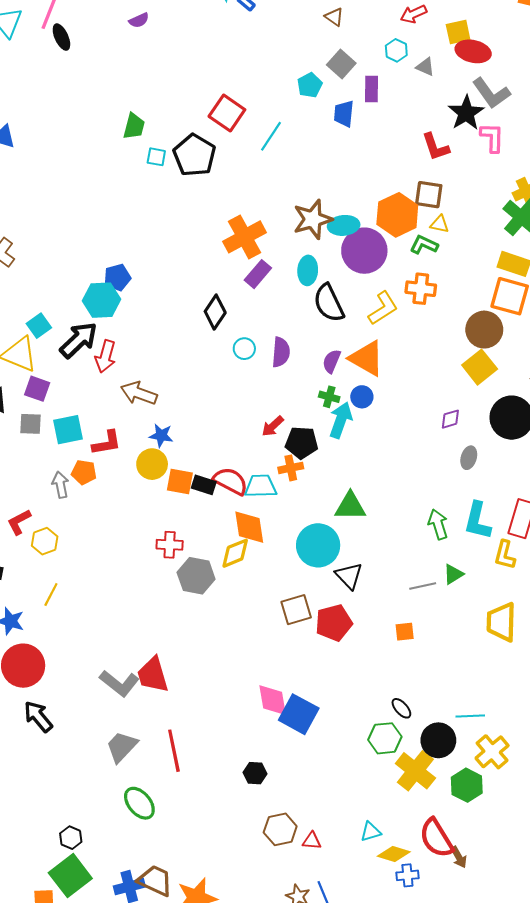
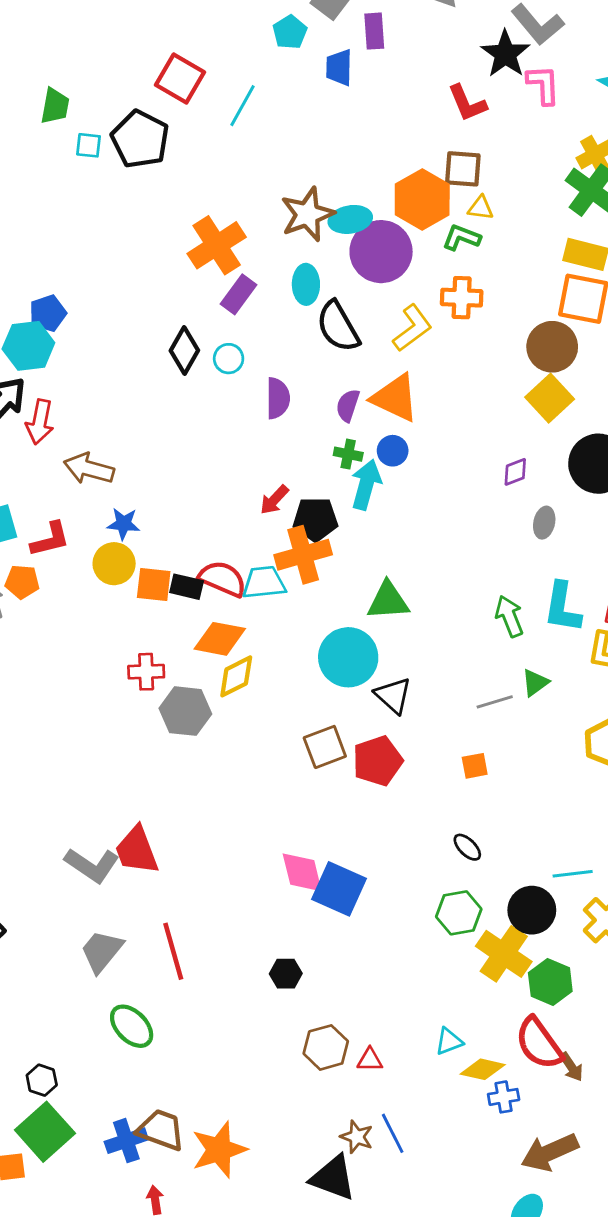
cyan circle: (244, 349) -> (229, 359), moved
orange cross: (291, 468) -> (303, 555), size x1.6
orange diamond: (249, 527) -> (220, 639), moved, turned -66
black ellipse: (401, 708) -> (467, 847), moved
green hexagon: (467, 785) -> (550, 982), moved

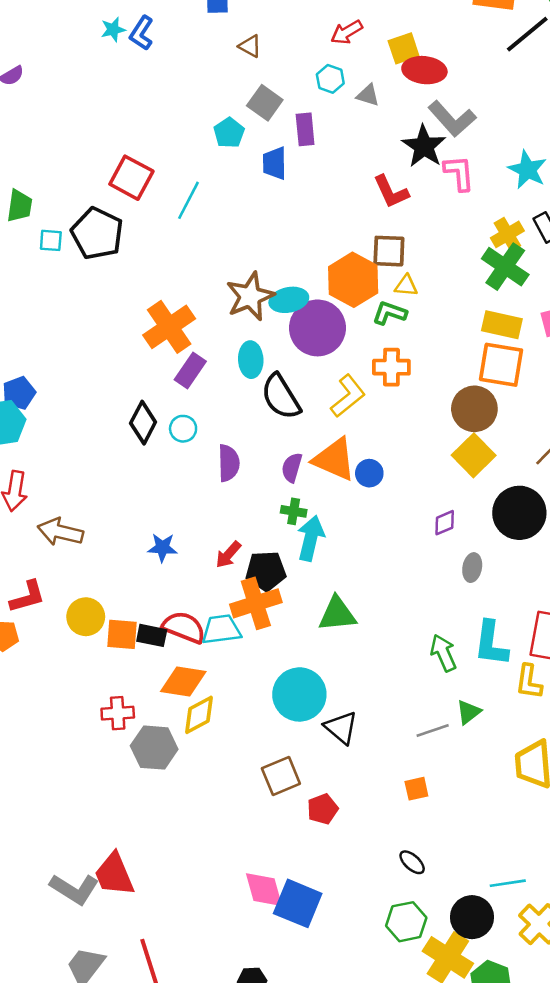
blue circle: (393, 451) -> (369, 473), moved
blue star: (123, 524) -> (162, 548), moved
green triangle: (388, 601) -> (337, 614), moved
red pentagon: (378, 761) -> (323, 809), moved, size x0.7

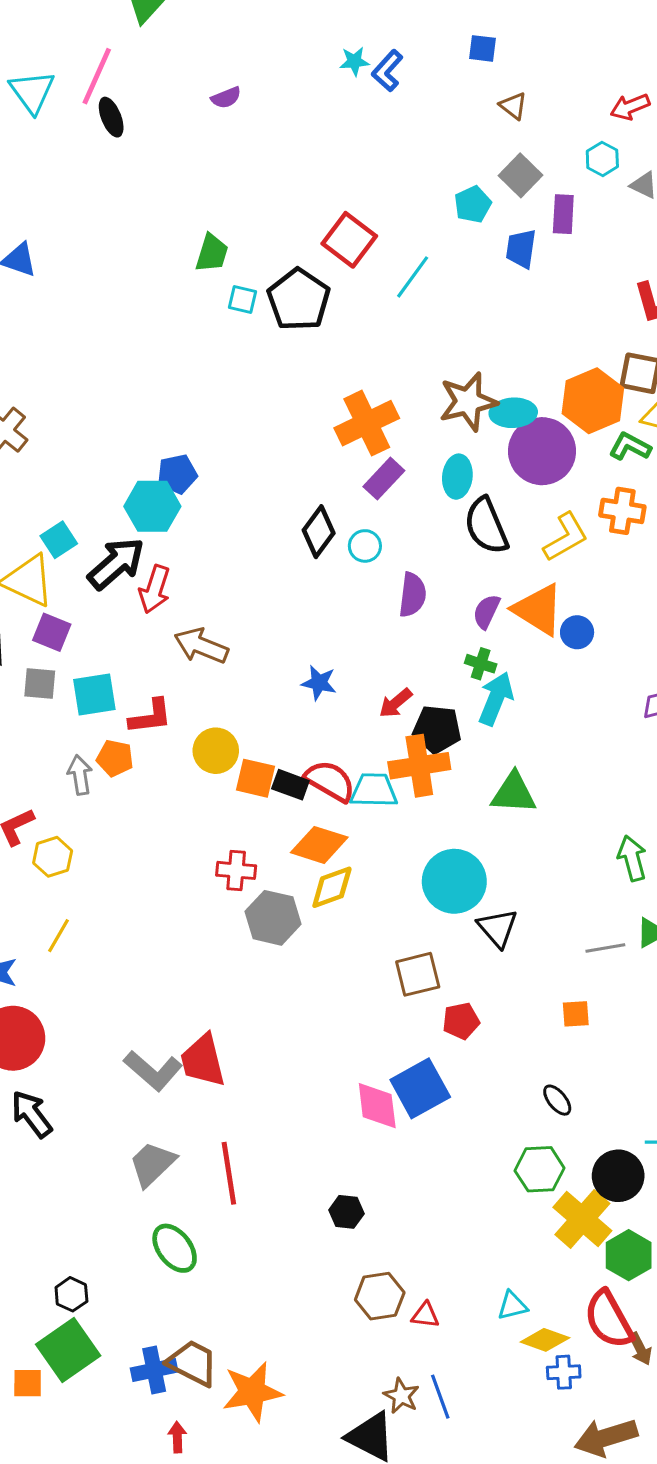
blue square: (298, 903) -> (420, 1088), moved, turned 30

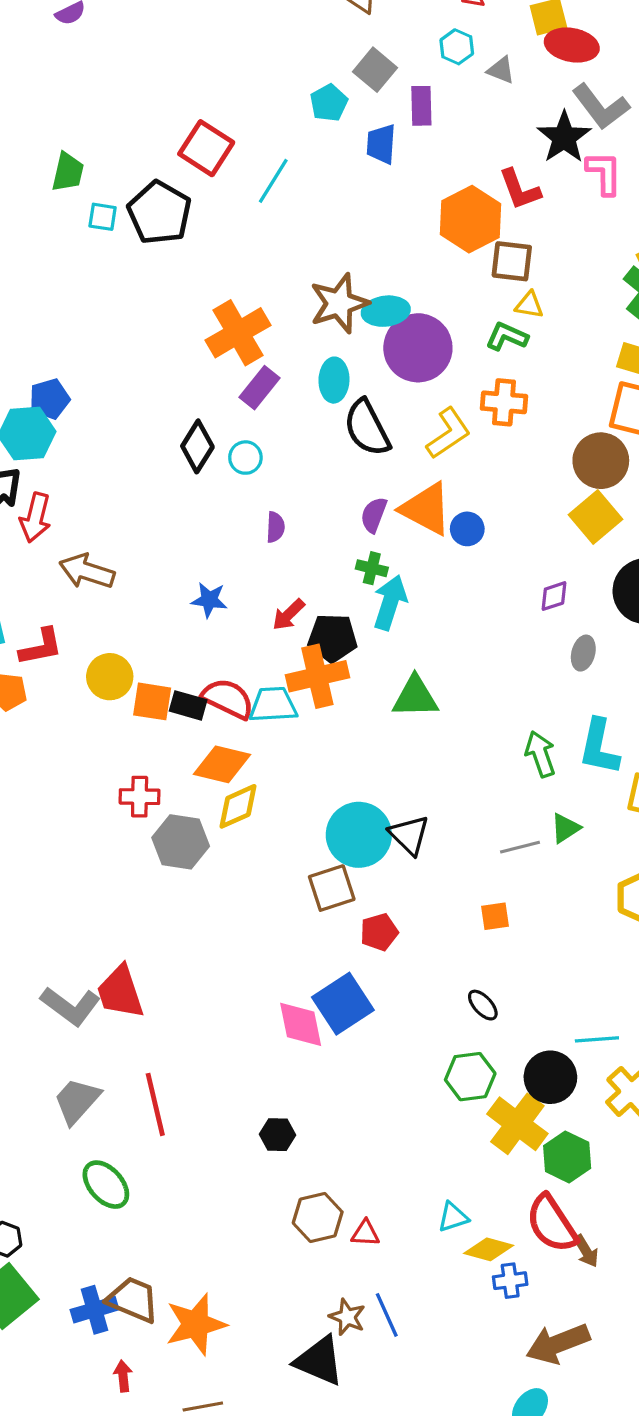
orange hexagon: (593, 401) -> (471, 219), moved
purple semicircle: (412, 595) -> (275, 527), moved, size x0.7
cyan circle: (454, 881) -> (359, 835), moved

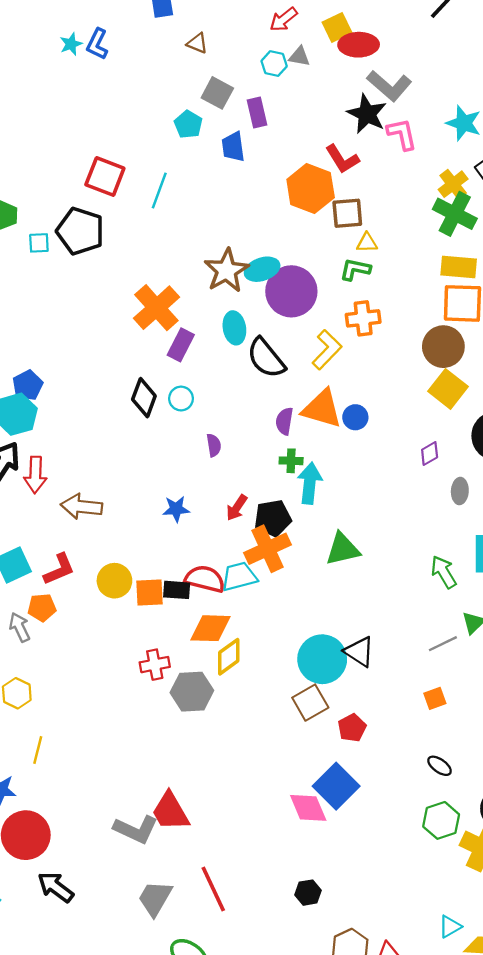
gray triangle: (501, 70) -> (299, 56), moved

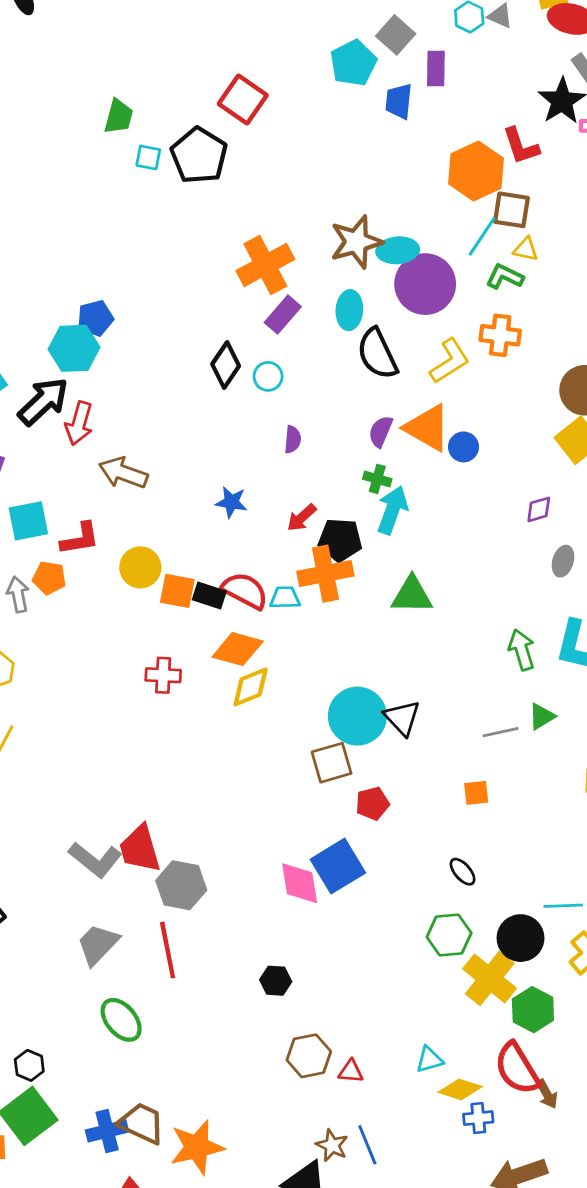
cyan pentagon: (188, 124) -> (353, 63), size x1.4
cyan line: (159, 190) -> (482, 236), moved
cyan trapezoid: (239, 577) -> (285, 598), size x0.7
gray hexagon: (192, 692) -> (181, 885), moved

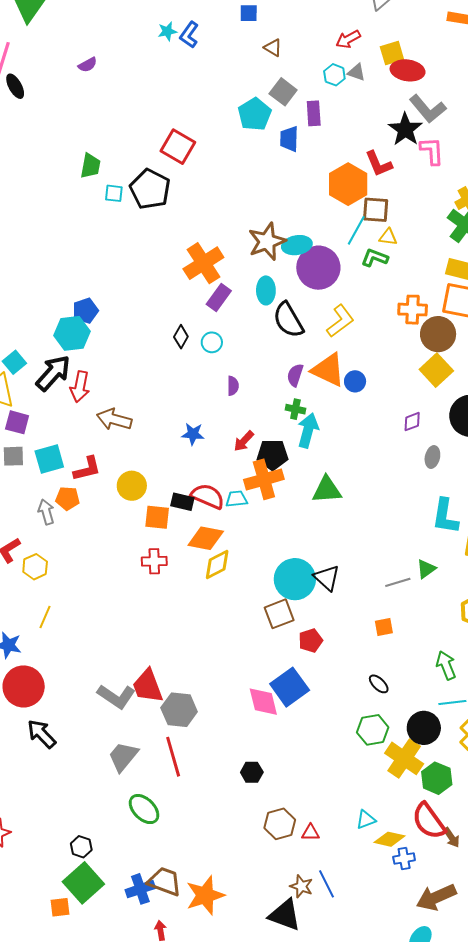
orange cross: (500, 335) -> (413, 310), moved
black diamond: (226, 365) -> (181, 337), size x0.7
orange square: (177, 591) -> (157, 517), moved
green arrow: (522, 650) -> (446, 665), moved

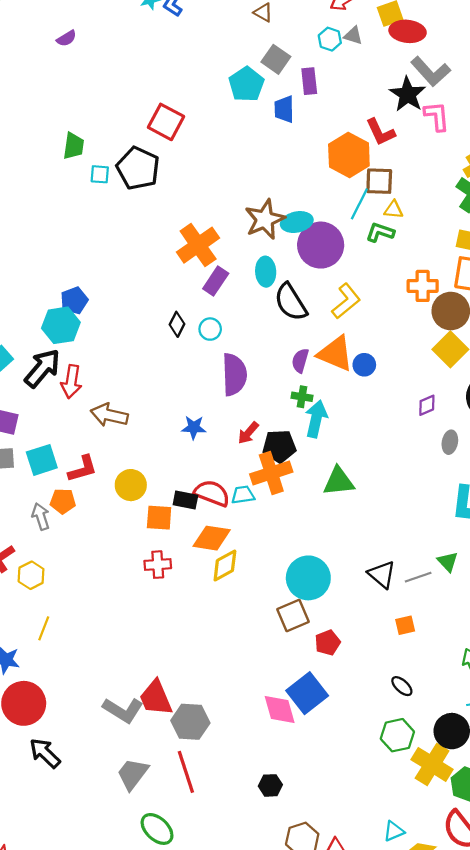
purple semicircle: (233, 386) -> (234, 374), size x2.0
green triangle: (426, 569) -> (448, 562), turned -35
black triangle: (327, 578) -> (382, 574), moved

